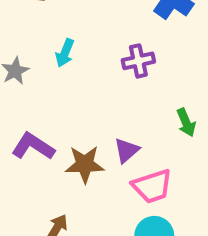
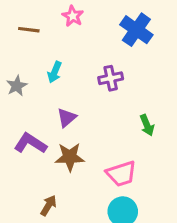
purple triangle: (126, 150) -> (67, 118), moved

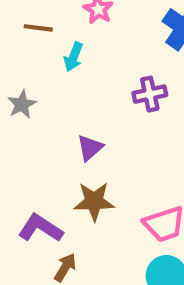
cyan arrow: (55, 72) -> (73, 57), moved
purple L-shape: (30, 143) -> (40, 228), moved

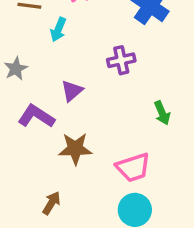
purple triangle: (90, 148) -> (72, 91), moved
purple L-shape: (40, 228) -> (36, 116), moved

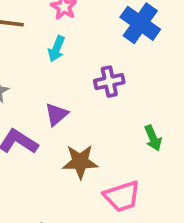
cyan arrow: (58, 30) -> (56, 49), moved
brown star: (75, 149) -> (80, 162), moved

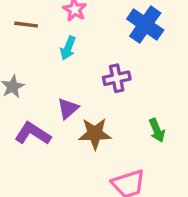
brown star: (80, 162) -> (95, 134), moved

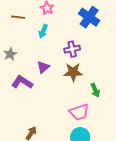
green arrow: (157, 130) -> (95, 90), moved
brown star: (95, 134) -> (73, 72), moved

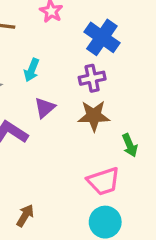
blue cross: (89, 17) -> (102, 37), moved
cyan arrow: (43, 31) -> (32, 70), moved

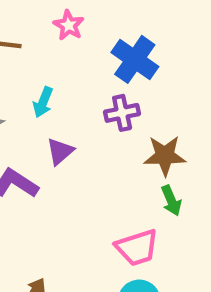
brown star: (94, 116) -> (165, 156), moved

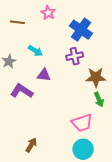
cyan arrow: (43, 102) -> (35, 51), turned -80
purple triangle: (60, 151) -> (44, 75), turned 48

